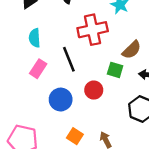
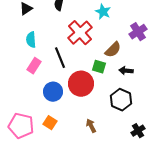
red cross: (93, 30) -> (80, 33), turned -30
red circle: (94, 90) -> (81, 84), size x1.6
orange square: (75, 136) -> (50, 123), moved

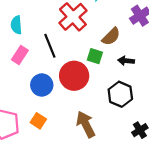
brown arrow: (91, 126) -> (86, 124), size x1.6

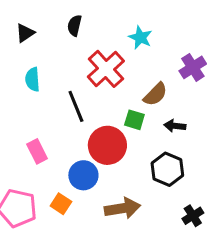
pink rectangle: (20, 55) -> (37, 151), moved, turned -60
blue circle: (42, 85) -> (83, 175), moved
brown arrow: (86, 124) -> (122, 208), turned 108

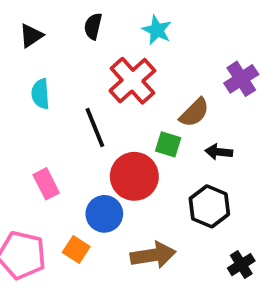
cyan star: (140, 37) -> (157, 30), moved

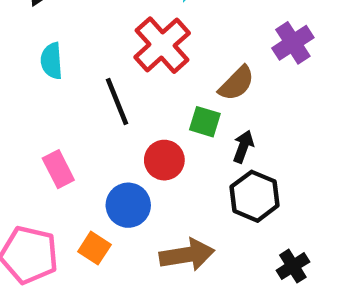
black arrow: (219, 152) -> (243, 147), moved, turned 104
red circle: (134, 176) -> (164, 160), size x0.7

